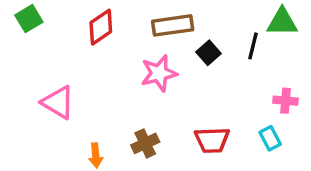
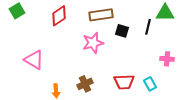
black square: (209, 53) -> (122, 31), turned -32
cyan rectangle: (270, 138) -> (150, 84), moved

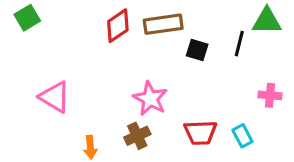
red diamond: (59, 16) -> (118, 26), moved
pink star: (93, 43) -> (150, 99), moved, turned -30

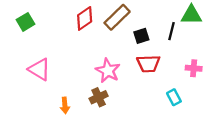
green square: (27, 18) -> (26, 22), moved
brown rectangle: (163, 24) -> (117, 17), turned -36
black square: (197, 50) -> (141, 36), turned -35
red trapezoid: (200, 133) -> (148, 64), moved

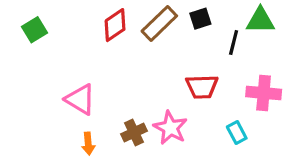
black square: (141, 36) -> (200, 19), moved
pink cross: (194, 68) -> (264, 93), size x1.5
pink triangle: (39, 69) -> (80, 99), moved
pink star: (108, 71) -> (170, 128), moved

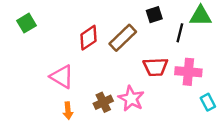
brown rectangle: (159, 23) -> (123, 38), moved
red diamond: (115, 25) -> (89, 38), moved
pink cross: (264, 93) -> (188, 72), moved
cyan rectangle: (237, 133) -> (208, 102), moved

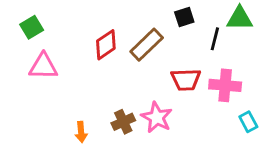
pink triangle: (62, 77) -> (43, 66), moved, turned -30

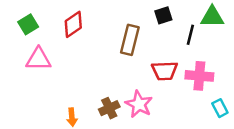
red diamond: (106, 45) -> (73, 24), moved
brown rectangle: (147, 45) -> (130, 40), turned -32

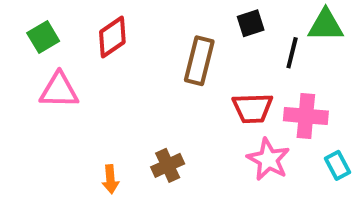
pink star: (139, 104) -> (268, 159), moved

